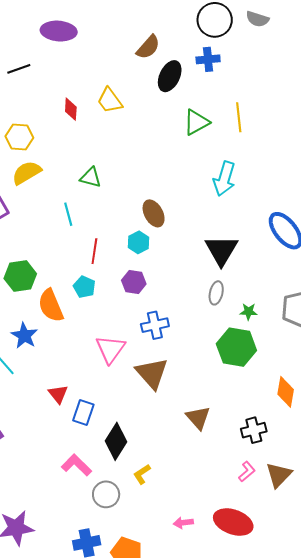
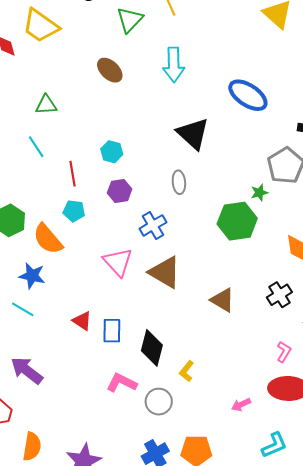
yellow trapezoid: (110, 101) -> (41, 26), size x1.4
brown ellipse: (154, 213) -> (110, 70), moved
gray ellipse: (216, 293) -> (179, 182), moved
green star: (249, 312) -> (259, 193), moved
pink L-shape: (247, 472) -> (284, 352), moved

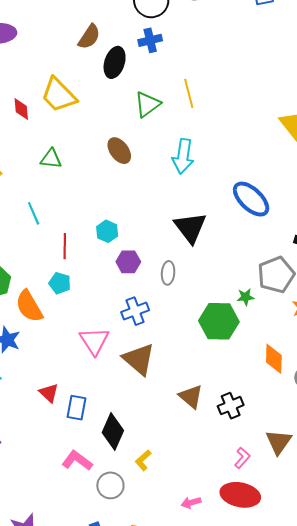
green triangle: (46, 105) -> (51, 159), moved
purple hexagon: (120, 191) -> (128, 262), moved
black cross: (279, 295) -> (231, 406), moved

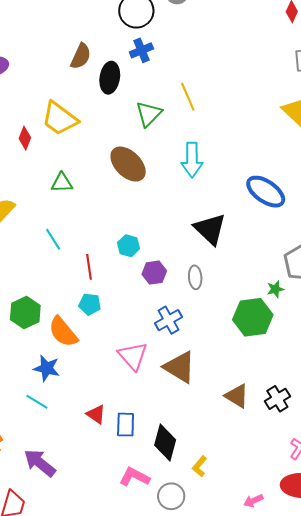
red diamond: (21, 109) -> (25, 138), turned 35
brown ellipse: (119, 151) -> (128, 164), size x1.4

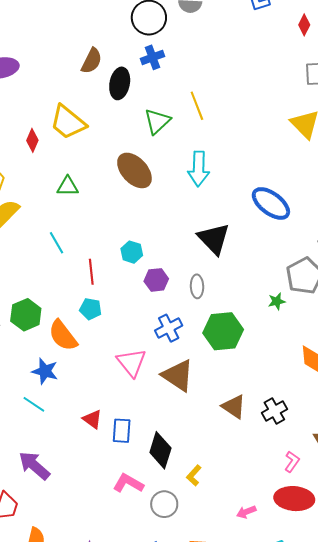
green hexagon: (253, 317) -> (223, 331), moved

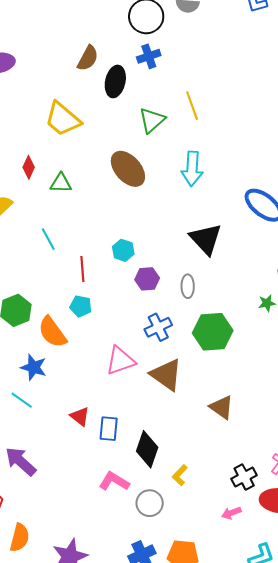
red diamond: (32, 140) -> (29, 167), moved
pink triangle: (132, 362) -> (120, 361), turned 48
black cross: (274, 411) -> (244, 477), moved

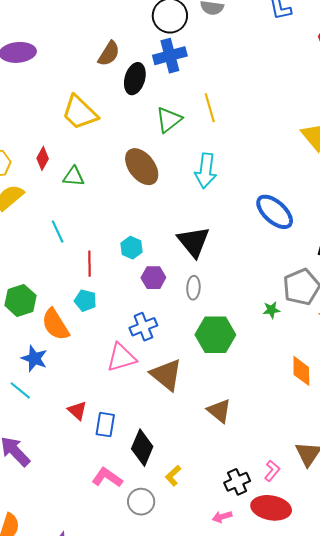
blue cross: (149, 56) -> (170, 56), size x1.4
black triangle: (206, 239) -> (194, 242), moved
blue cross: (158, 327) -> (143, 327), moved

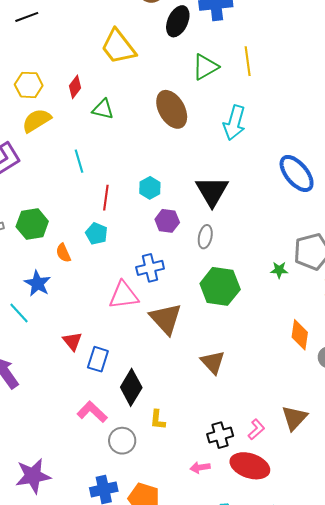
orange semicircle: (55, 324) -> (63, 253), size x0.6
yellow L-shape: (173, 476) -> (158, 420), turned -50

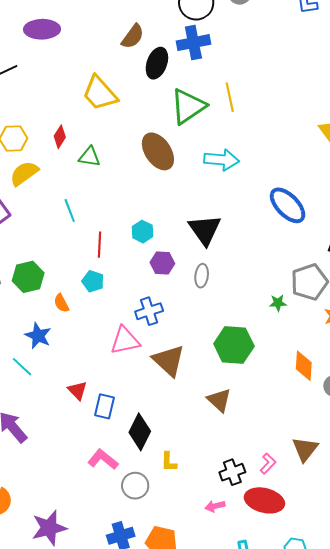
green triangle: (205, 67) -> (188, 106), size x1.4
cyan arrow: (234, 123) -> (222, 160), turned -96
green hexagon: (220, 286) -> (234, 345), moved

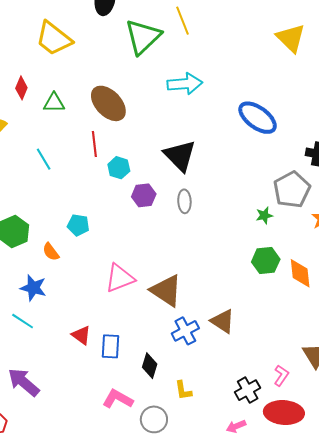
brown ellipse: (158, 151) -> (108, 103), moved
red line: (99, 245) -> (94, 144), moved
blue cross: (149, 311) -> (185, 331), moved
green hexagon: (234, 345) -> (266, 261), moved, size x0.7
black diamond: (140, 432) -> (150, 366), size x0.7

